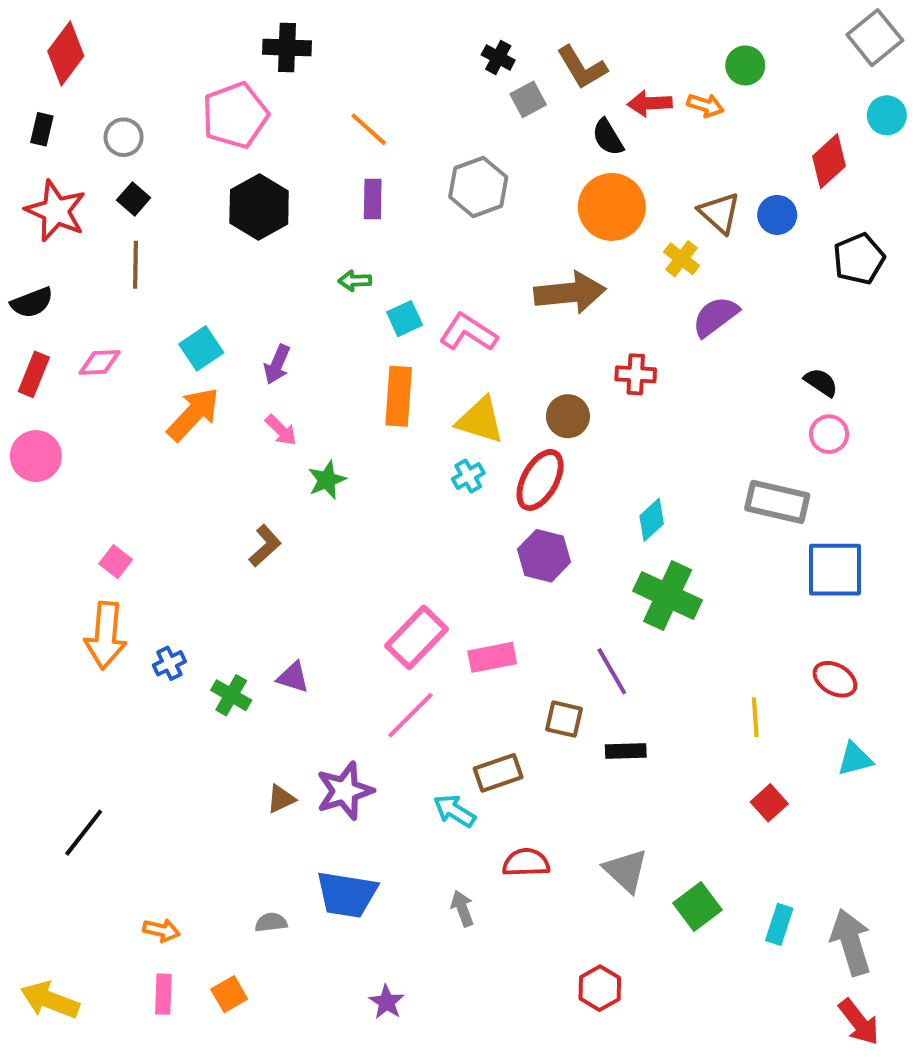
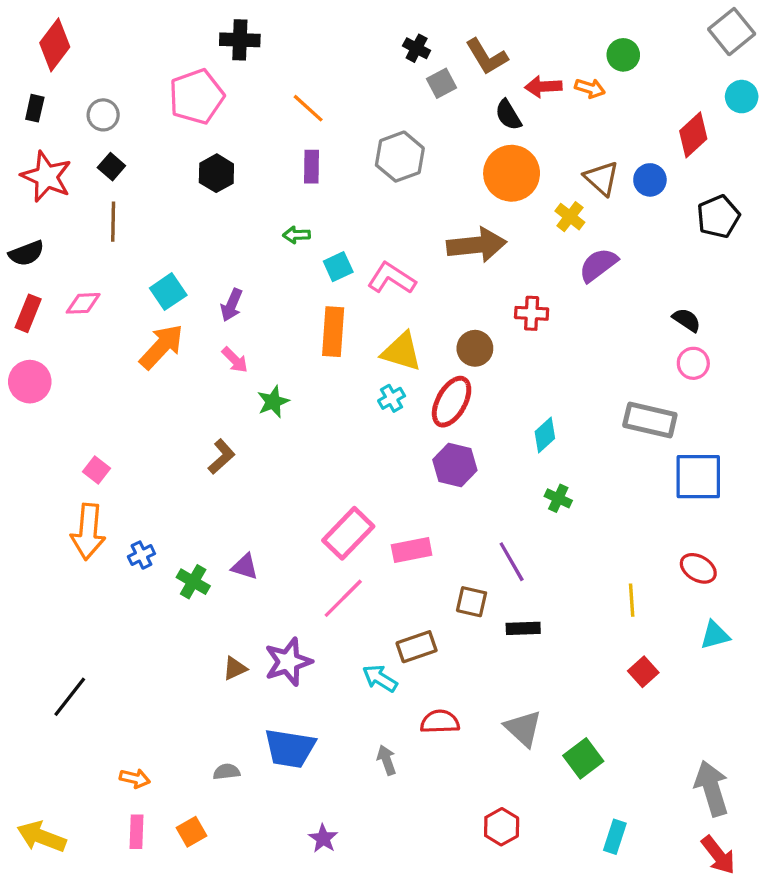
black hexagon: (259, 207) -> (216, 173), size x0.7
green cross: (668, 596) -> (558, 498), size x0.5
cyan rectangle: (779, 924) -> (615, 837), moved

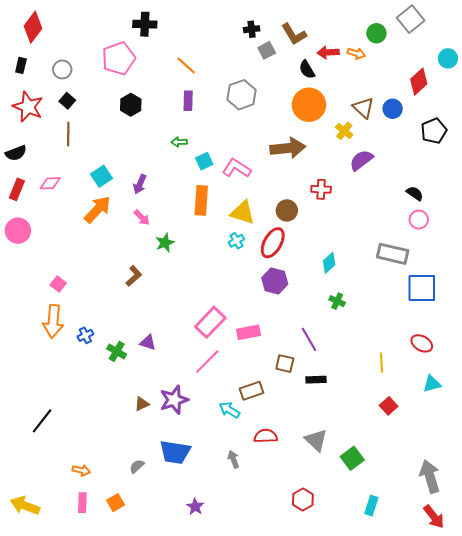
gray square: (732, 32) -> (411, 19), moved
black cross: (417, 48) -> (252, 29), turned -35
gray semicircle: (226, 772) -> (137, 466), turned -35

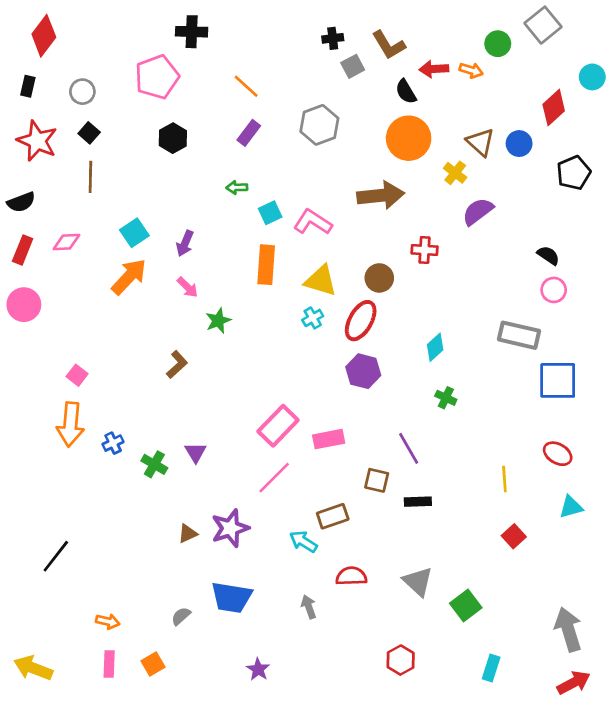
purple rectangle: (188, 101) -> (249, 133), turned 36
purple triangle: (148, 342) -> (196, 452), turned 42
red arrow: (434, 517) -> (574, 683), turned -80

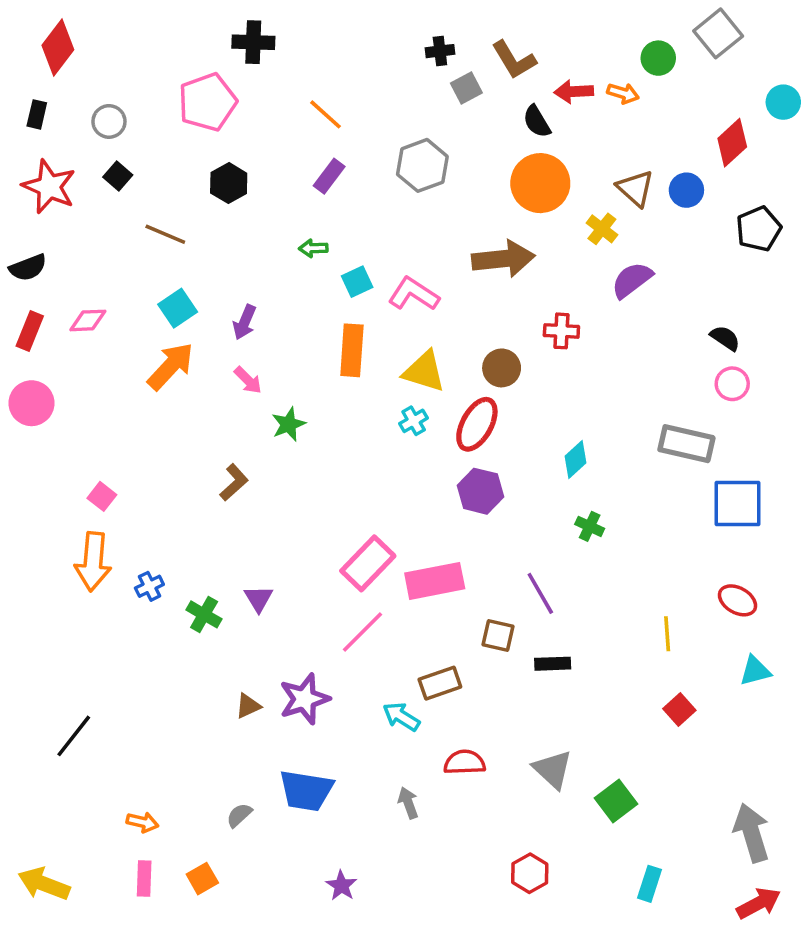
brown line: (90, 177) -> (165, 234), moved, turned -68
pink rectangle: (329, 439) -> (435, 581), size x1.4

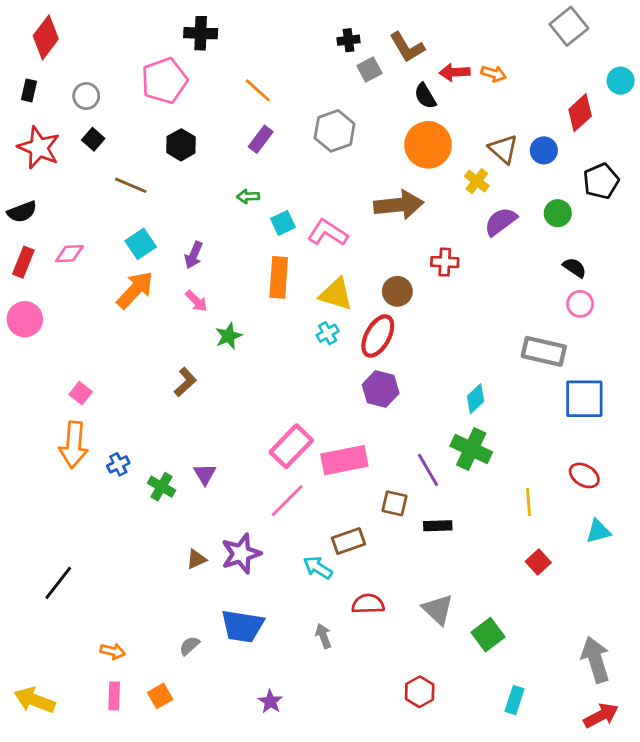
green circle: (658, 58) -> (558, 213), moved
cyan diamond: (576, 460) -> (475, 399), moved
green cross: (590, 526) -> (471, 449), moved, size x1.8

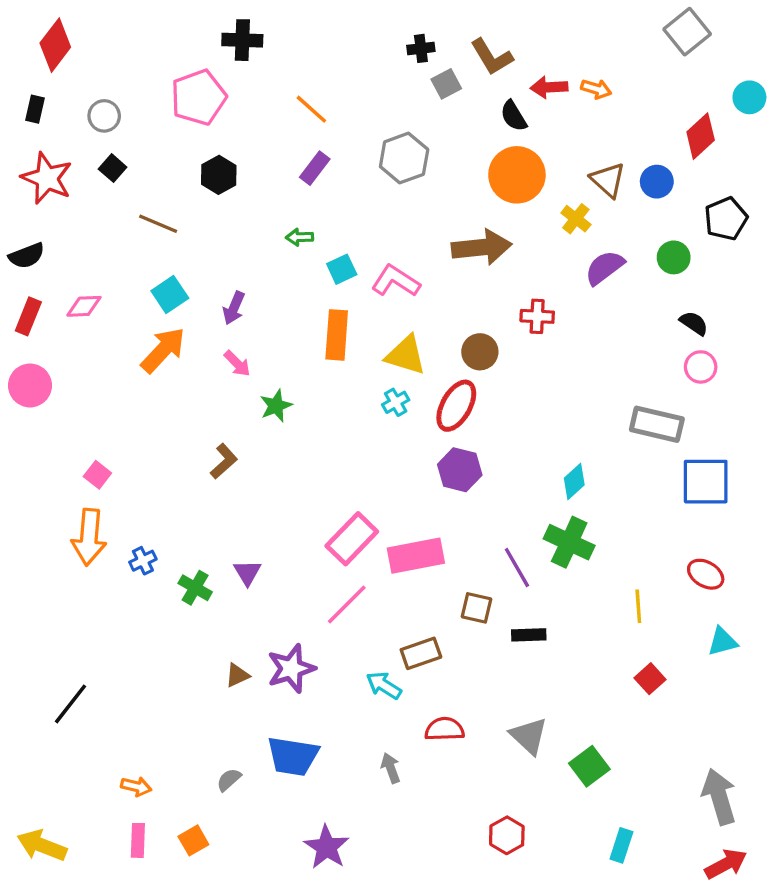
purple star: (270, 702) -> (327, 847), size x1.5

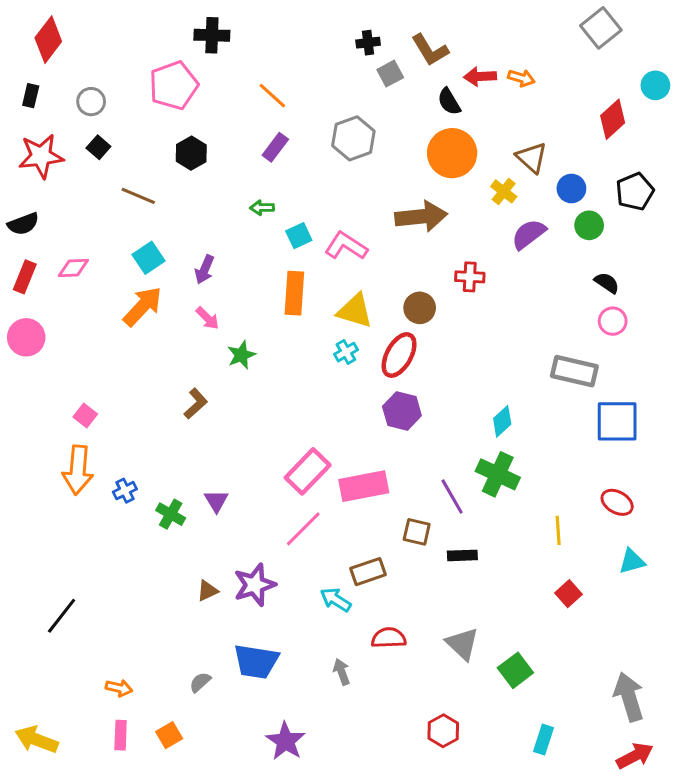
red star: (47, 178) -> (41, 156), turned -30
blue circle: (657, 182) -> (571, 188), moved

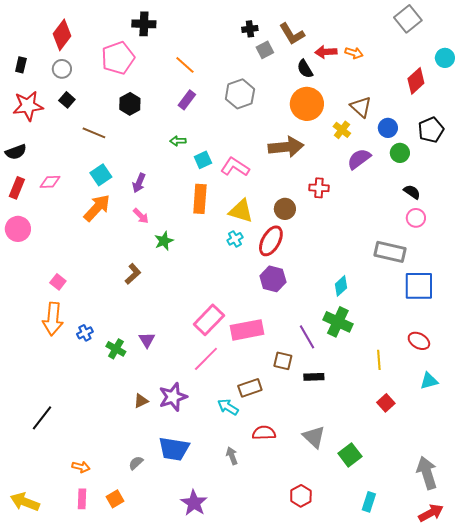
red diamond: (48, 40) -> (62, 35), moved

